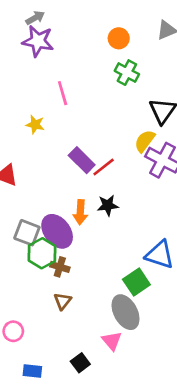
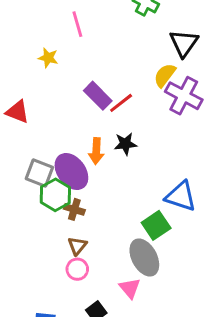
pink circle: (13, 331) -> (77, 269), moved

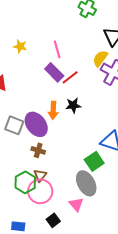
pink line: (77, 24) -> (57, 49), moved
green hexagon: (55, 195) -> (25, 182), moved
pink circle: (77, 269) -> (40, 191), size x1.6

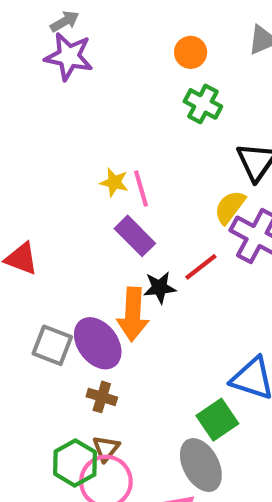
yellow star: (20, 46) -> (114, 182), moved
red line: (70, 77) -> (201, 267), moved
black star: (73, 105) -> (160, 288), moved
orange arrow: (53, 110) -> (133, 314), size x1.4

